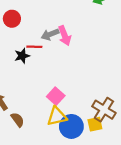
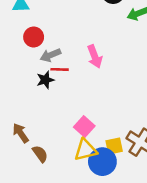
gray arrow: (50, 34) -> (50, 55), moved
yellow square: (95, 124) -> (114, 146), moved

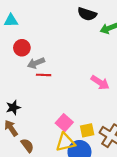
pink arrow: (95, 56) -> (100, 83), moved, turned -36
black star: (45, 80) -> (13, 107), moved
yellow square: (114, 146) -> (87, 130), moved

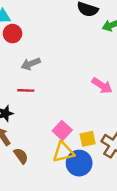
red circle: (22, 48) -> (12, 34), moved
red line: (44, 75) -> (26, 90), moved

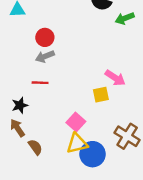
red circle: (12, 34) -> (45, 37), moved
yellow square: (88, 139) -> (101, 95), moved

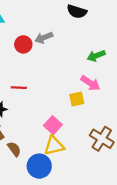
green arrow: (125, 18) -> (96, 56), moved
gray arrow: (45, 56) -> (44, 38), moved
blue circle: (93, 154) -> (39, 166), moved

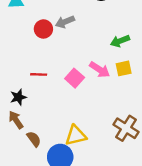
pink arrow: (90, 83) -> (100, 70), moved
yellow square: (77, 99) -> (124, 68), moved
pink square: (53, 125) -> (75, 78), moved

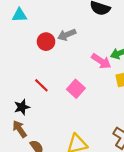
pink arrow: (100, 70) -> (101, 61), moved
red line: (39, 74) -> (41, 85), turned 42

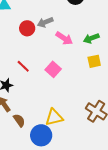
pink arrow: (101, 61) -> (64, 38), moved

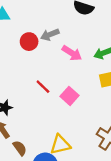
red line: (23, 66) -> (43, 87), moved
pink square: (53, 69) -> (70, 96), moved

